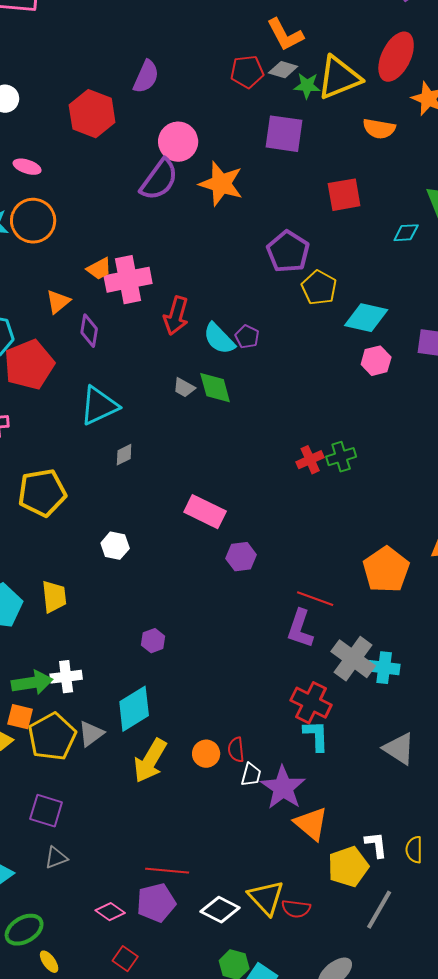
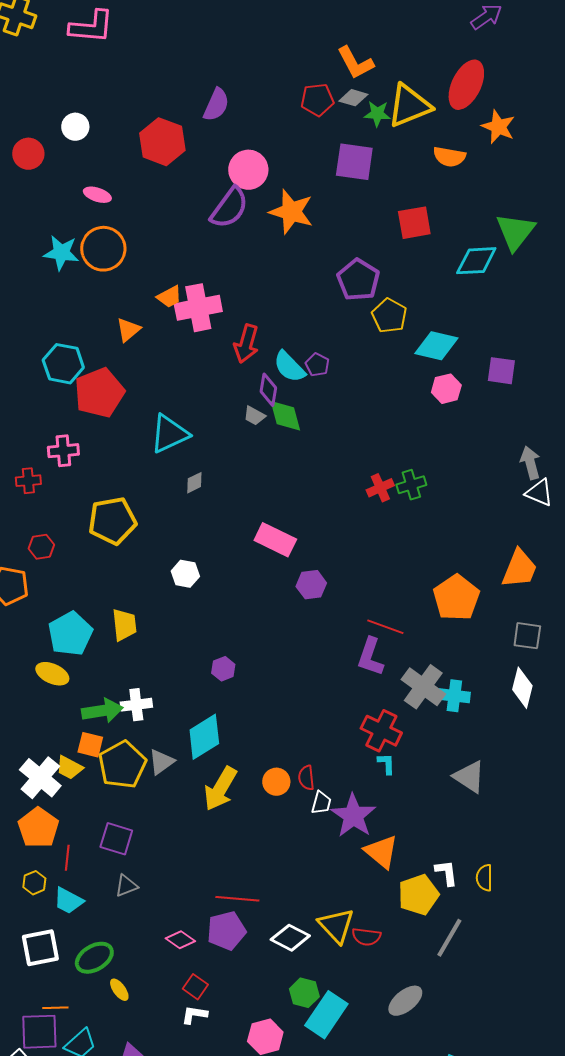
cyan diamond: (406, 233) -> (476, 261), size x1.6
purple diamond: (89, 331) -> (268, 390), moved
cyan L-shape: (316, 736) -> (386, 764), size x0.7

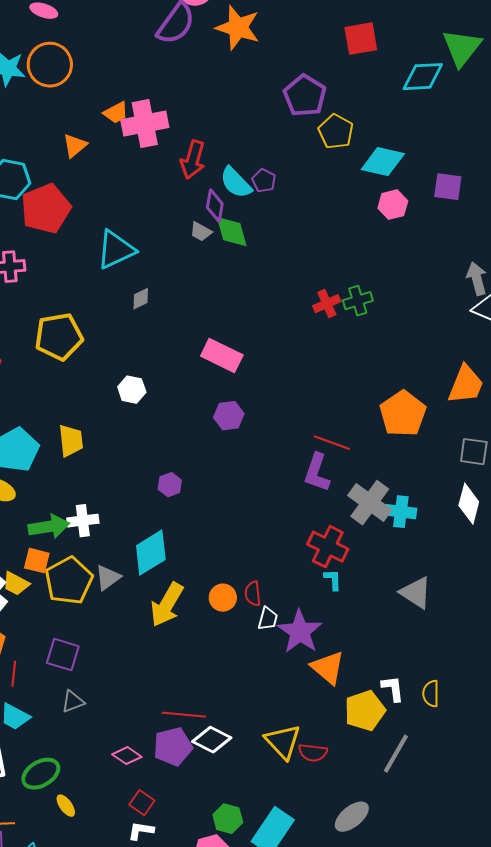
purple hexagon: (311, 585) -> (229, 416), moved
white diamond: (290, 938) -> (212, 740), moved
green hexagon: (304, 993) -> (228, 819), moved

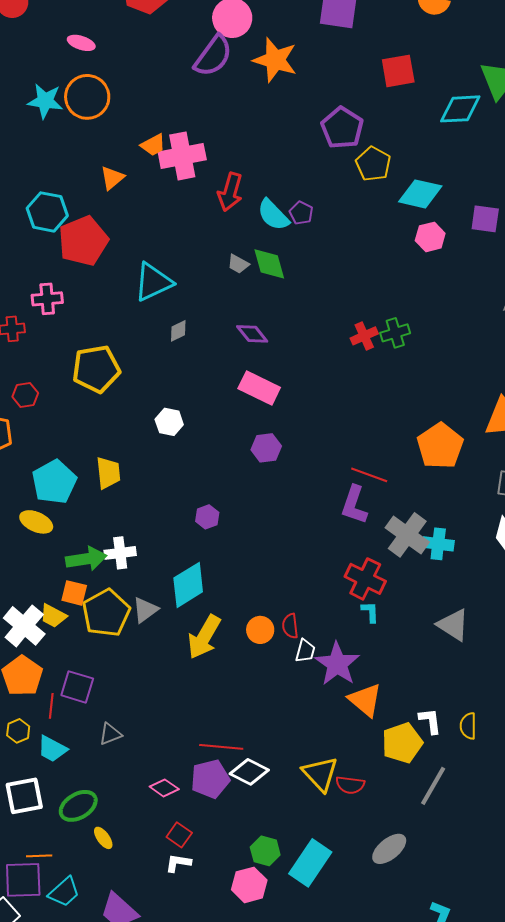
purple diamond: (215, 206) -> (252, 334), moved, turned -48
purple square: (63, 655) -> (77, 687), moved

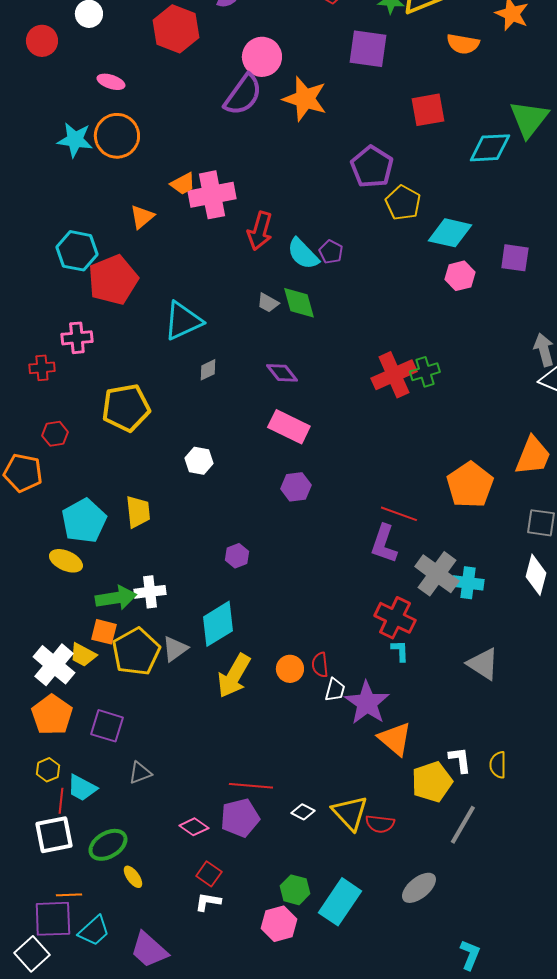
red cross: (364, 336) -> (394, 375), size x1.6
red line: (51, 706) -> (61, 801), moved
white diamond: (249, 772) -> (303, 812), moved, size x0.6

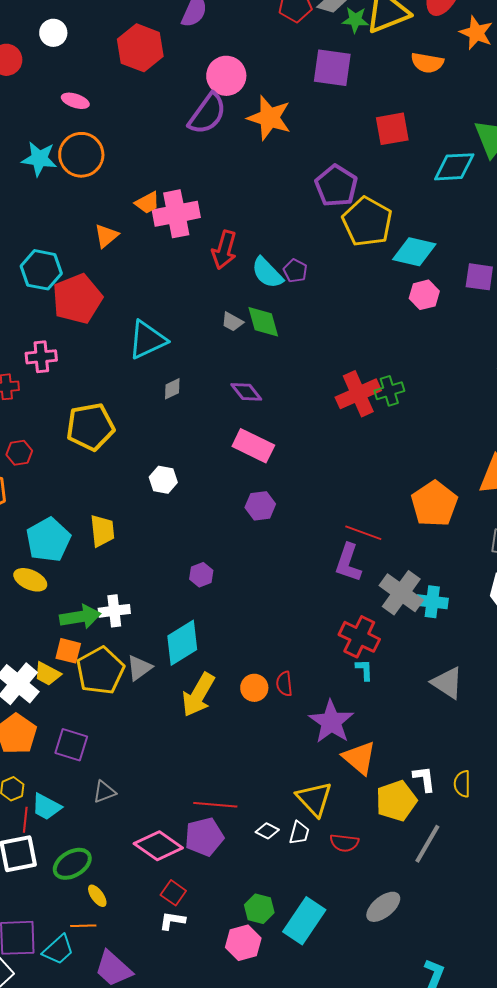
yellow pentagon: (403, 203) -> (367, 222), size x1.4
white trapezoid: (335, 690) -> (299, 833), moved
yellow triangle: (350, 813) -> (314, 799), moved
pink diamond: (194, 827) -> (158, 846), size x1.6
orange line: (69, 895) -> (83, 926), moved

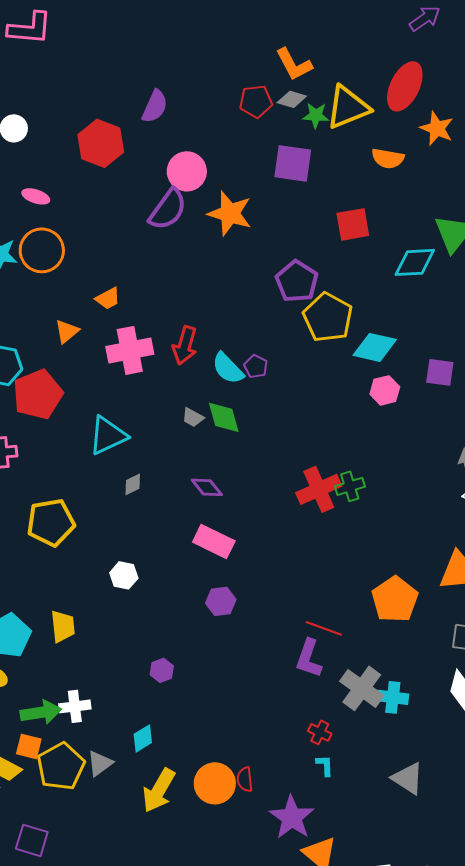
pink cross: (176, 214) -> (130, 350), moved
red cross: (359, 637) -> (320, 732), size x0.6
cyan diamond: (182, 643) -> (143, 738), size x0.6
orange circle: (254, 688) -> (215, 783), size x1.5

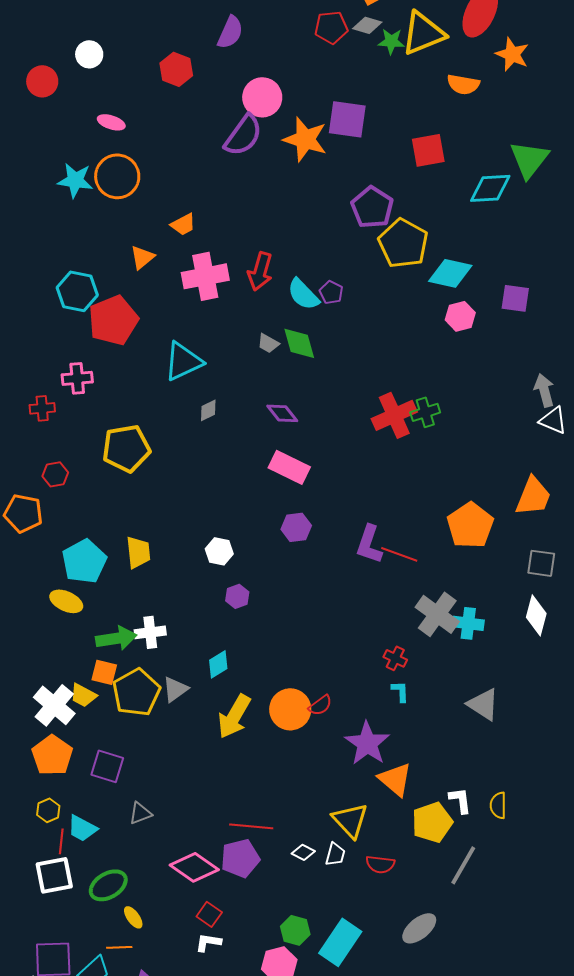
red hexagon: (101, 143) -> (176, 69), size x0.7
purple square: (293, 163) -> (347, 119), moved
white hexagon: (124, 575) -> (219, 551), moved
purple L-shape: (309, 658) -> (369, 544), moved
red semicircle: (245, 779) -> (320, 705), turned -120

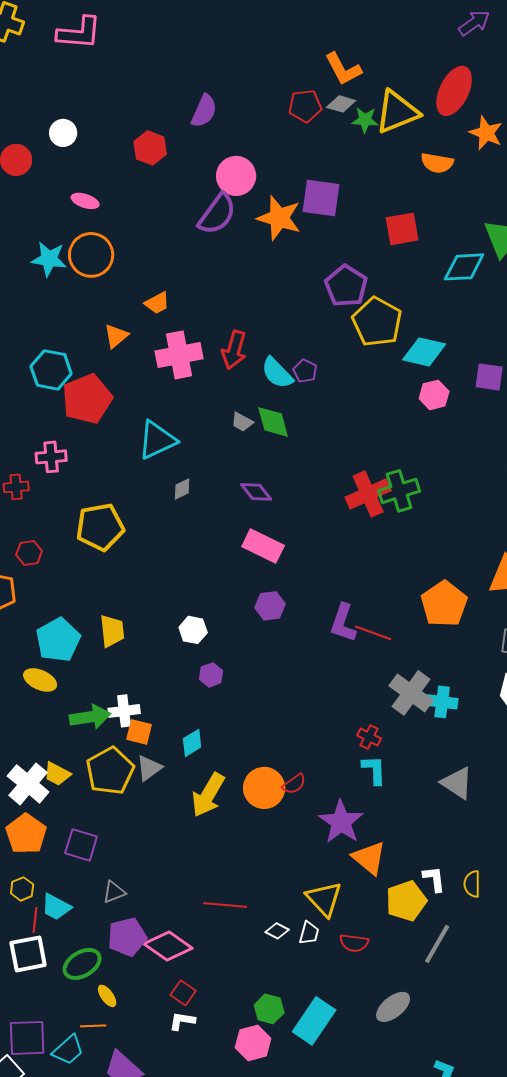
green cross: (425, 412) -> (399, 491), size x1.4
orange square: (104, 672) -> (139, 732), moved
cyan L-shape: (400, 691) -> (374, 770), size x1.4
purple pentagon: (240, 858) -> (127, 937), moved

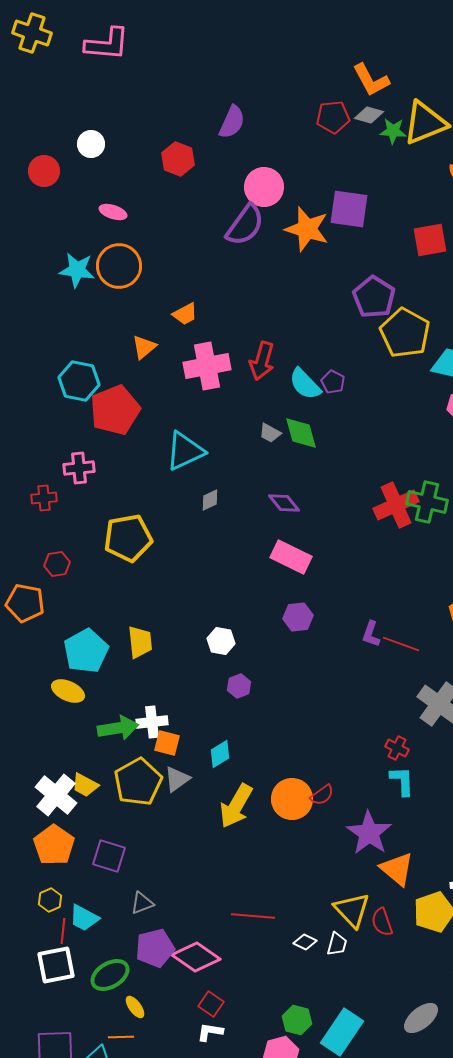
green cross: (399, 491) -> (427, 502), turned 30
purple L-shape: (343, 623) -> (371, 634), size x0.7
red semicircle: (354, 943) -> (382, 922), moved, turned 64

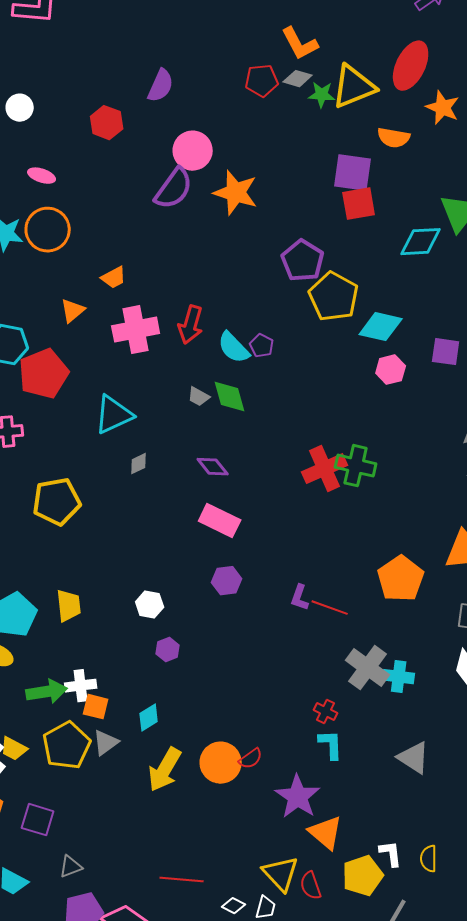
purple square: (349, 209) -> (353, 173), moved

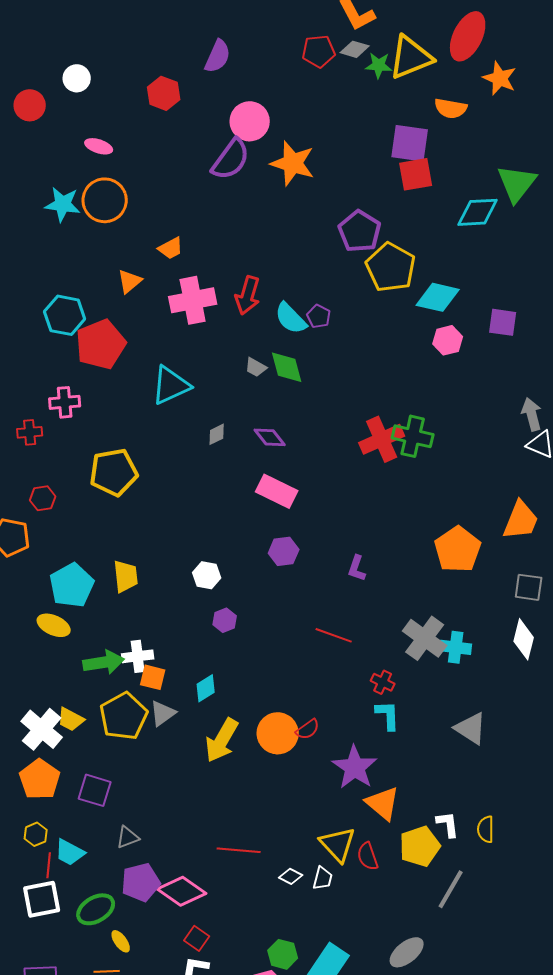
gray diamond: (139, 464) -> (217, 434), moved
red line: (330, 608) -> (334, 635), moved

